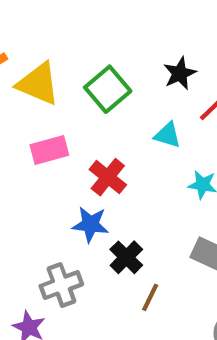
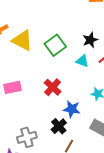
cyan triangle: (168, 135) -> (82, 61), moved
pink rectangle: (49, 150) -> (13, 87), moved
blue star: (90, 224) -> (72, 109), moved

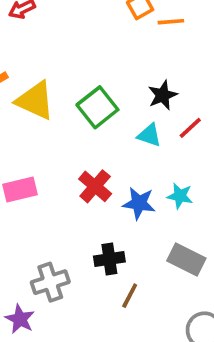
blue star: (72, 109) -> (139, 203), moved
black cross: (59, 126) -> (109, 259), turned 35

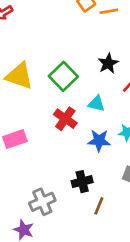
cyan triangle: (149, 135) -> (96, 104), moved
red cross: (95, 186) -> (65, 119), moved

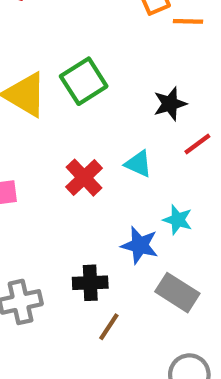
green square: (63, 76) -> (84, 81), moved
blue star: (99, 141) -> (140, 245), moved

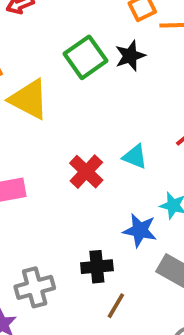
green square: (84, 81) -> (86, 57), moved
black star: (170, 104) -> (130, 56), moved

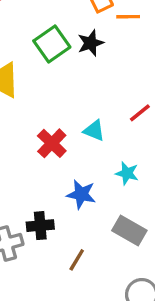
blue star: (140, 230) -> (81, 194), moved
black cross: (97, 267) -> (40, 226), moved

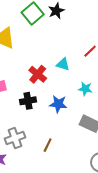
black cross: (40, 226) -> (28, 101), moved
brown line: (77, 260) -> (48, 145), moved

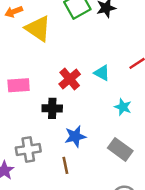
blue star: (58, 104) -> (75, 136), moved, turned -30
brown line: (48, 145) -> (65, 165), turned -48

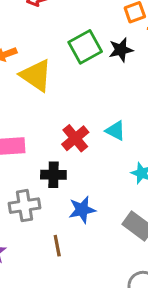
gray cross: (28, 150) -> (25, 206), moved
brown line: (65, 165) -> (57, 246), moved

